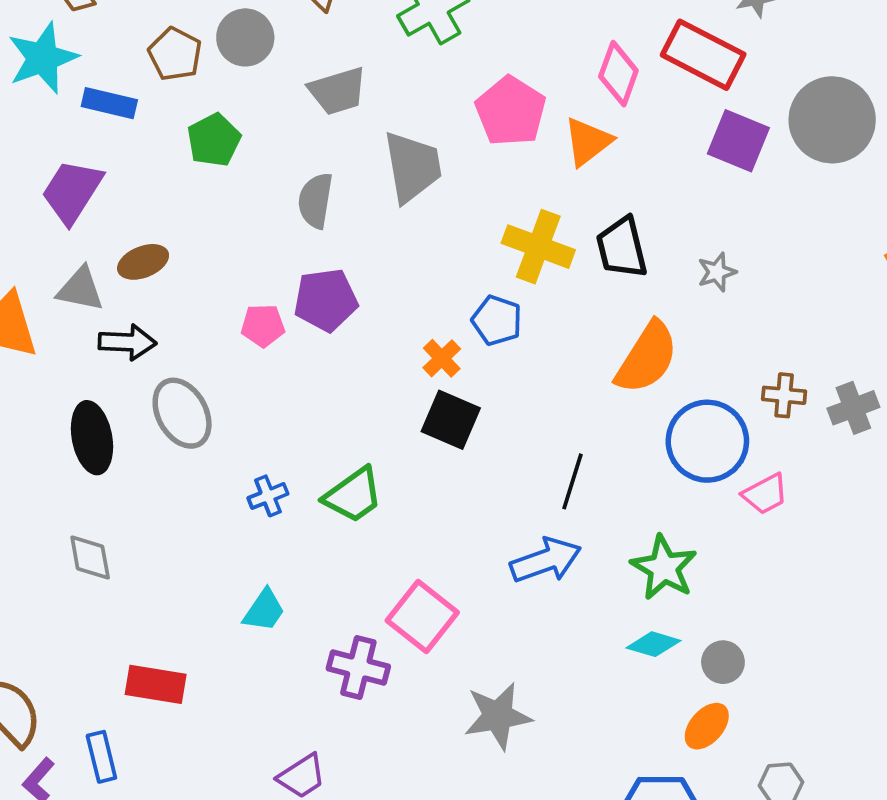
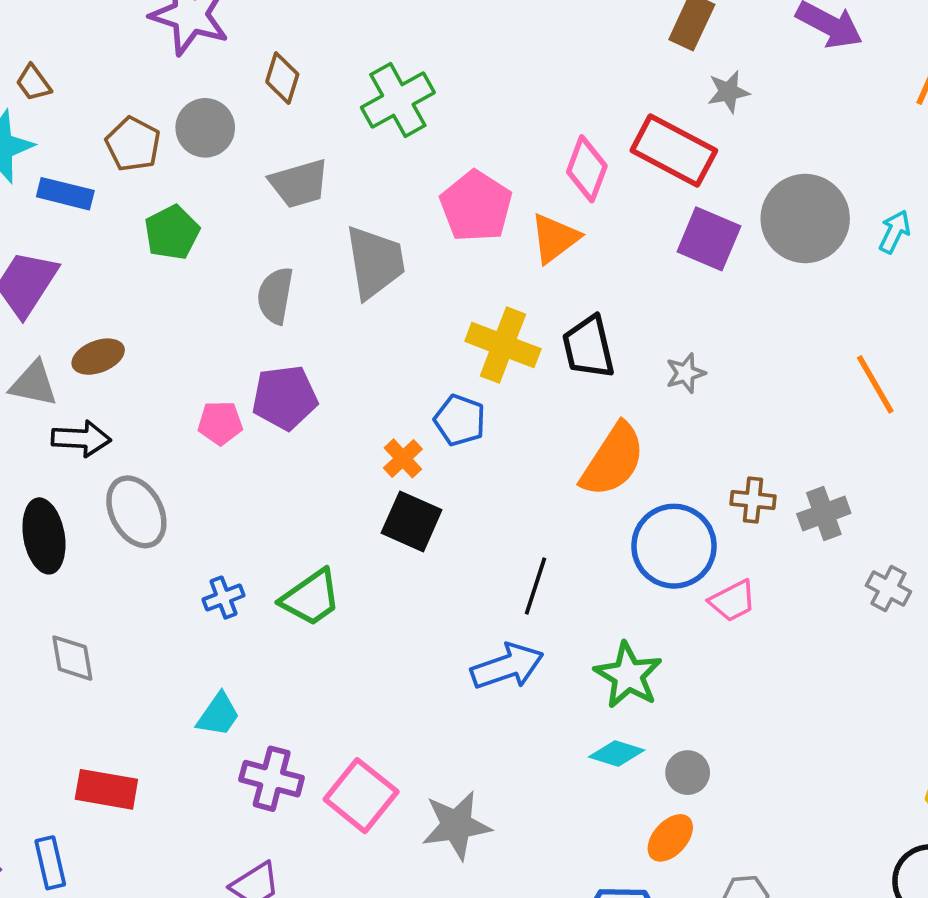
gray diamond: (90, 557) -> (72, 658), moved
pink square: (422, 617) -> (361, 796), moved
purple cross: (358, 668) -> (272, 779), moved

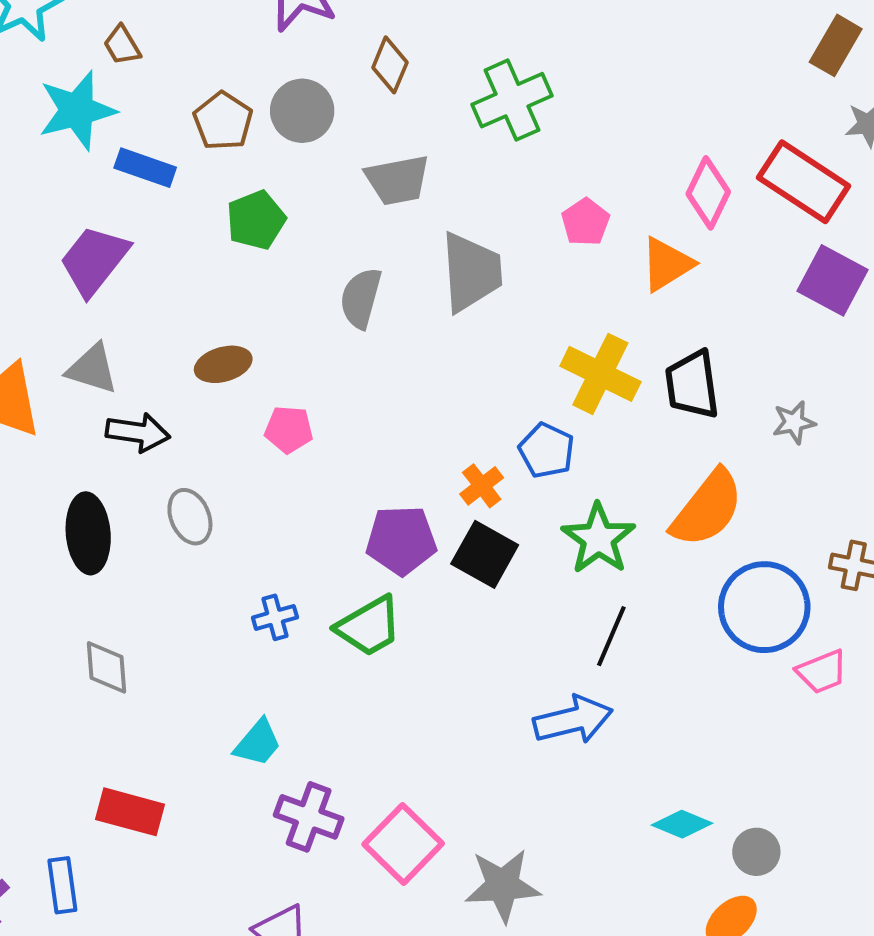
pink pentagon: (476, 206) -> (585, 222), size x0.6
brown ellipse: (98, 357) -> (223, 364), moved
purple pentagon: (285, 398) -> (401, 540), moved
gray ellipse: (136, 512) -> (190, 517), size x0.7
green star: (628, 675) -> (598, 539), moved

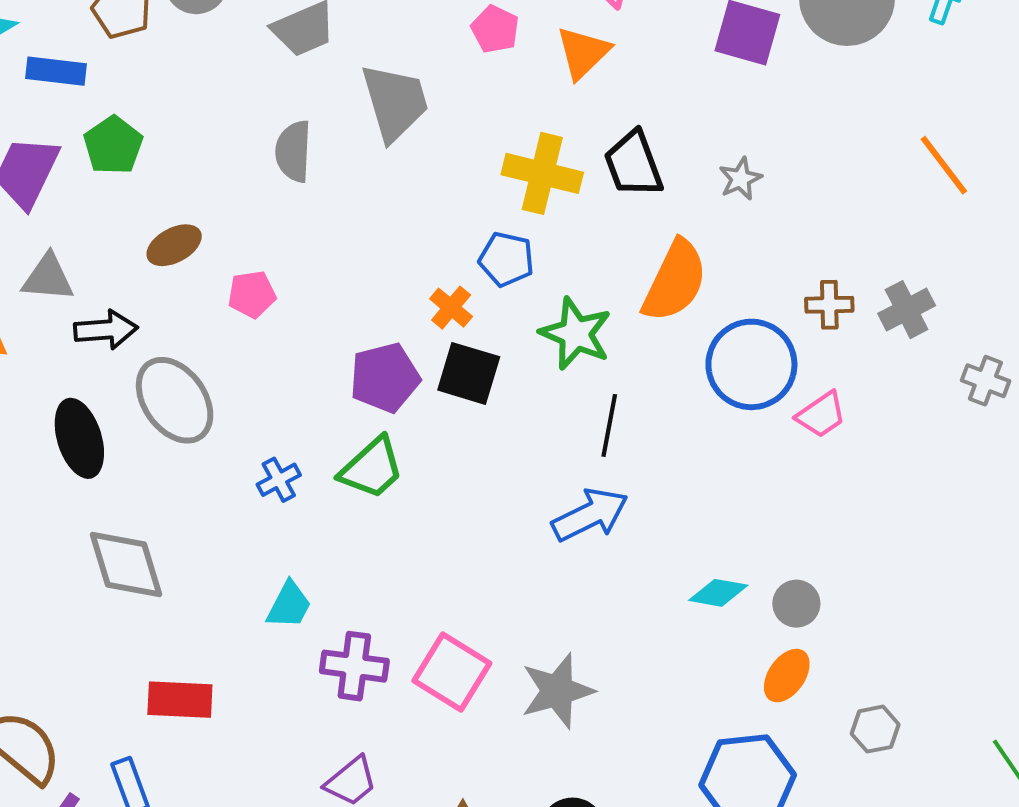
green pentagon: (256, 220) -> (113, 145), moved
gray ellipse: (190, 517) -> (175, 400), size x1.6
gray diamond: (106, 667) -> (126, 564), size x1.5

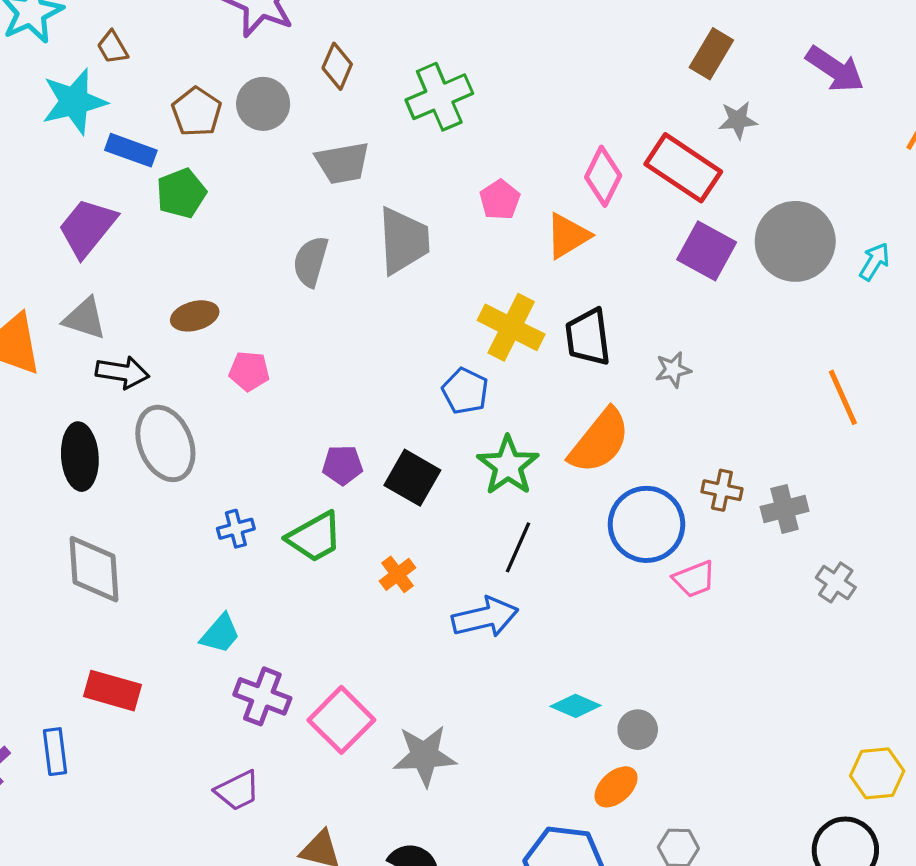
green pentagon: (113, 145) -> (181, 193), moved
orange cross: (451, 308) -> (397, 574), moved
purple pentagon: (385, 378) -> (343, 465), size x0.7

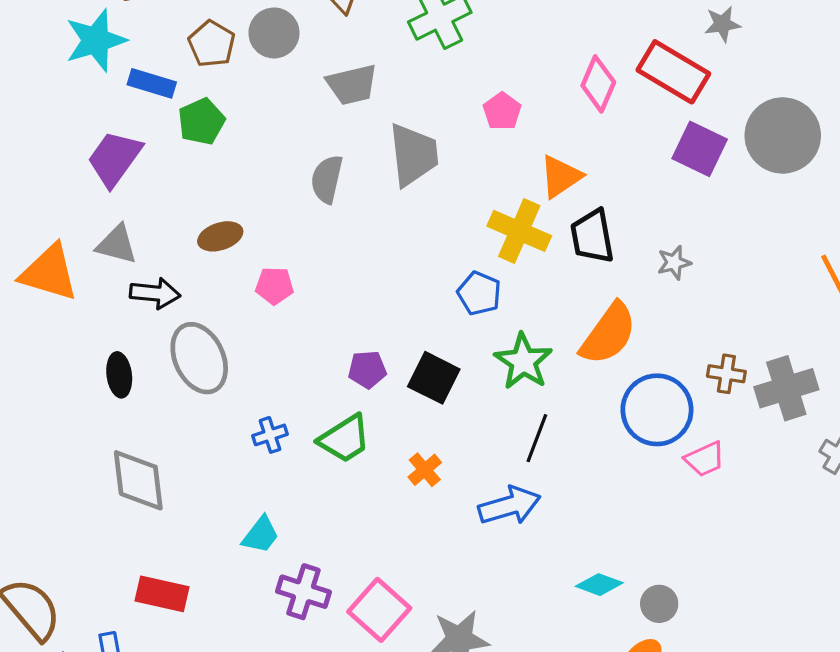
orange triangle: (568, 236) -> (561, 177), moved
black ellipse: (80, 457) -> (119, 375), size x0.7
gray cross: (785, 509) -> (786, 388), size x1.4

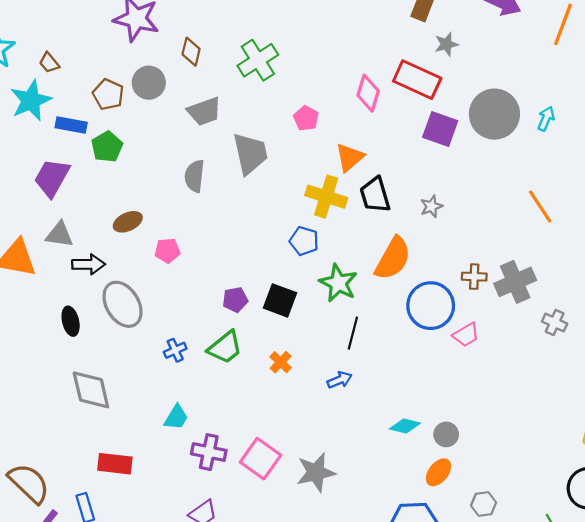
blue arrow: (509, 506) -> (340, 380), size x0.6

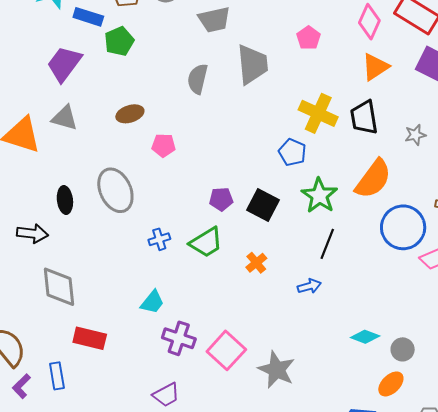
orange triangle: (350, 157) -> (375, 67), moved
black arrow: (88, 264) -> (32, 234), moved
gray diamond: (91, 390) -> (59, 287), moved
gray star: (316, 472) -> (276, 370), turned 30

